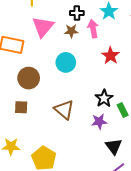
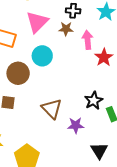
pink arrow: (93, 29) -> (88, 40), moved
cyan circle: (66, 62) -> (42, 56), moved
purple star: (99, 122) -> (76, 125), moved

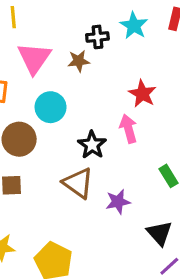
black cross: (73, 11) -> (97, 37), moved
pink arrow: (88, 40) -> (128, 129), moved
black star: (94, 101) -> (92, 145), moved

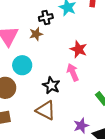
purple star: (118, 202) -> (81, 126), moved

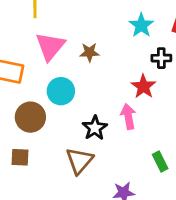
black cross: (46, 17) -> (161, 58), moved
brown triangle: (46, 110) -> (79, 161), turned 30

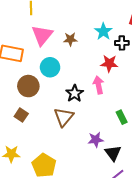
cyan star: (141, 25) -> (103, 31), moved
red star: (143, 86) -> (109, 63), turned -30
brown square: (20, 157) -> (21, 115), turned 32

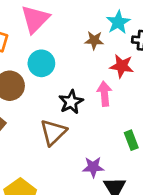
brown star: (70, 39) -> (94, 40), moved

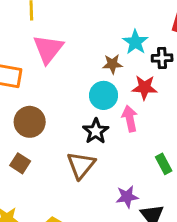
cyan circle: (41, 63) -> (104, 95), moved

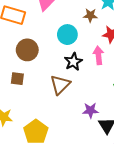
cyan circle: (104, 95) -> (67, 35), moved
brown square: (20, 163) -> (17, 79), turned -32

